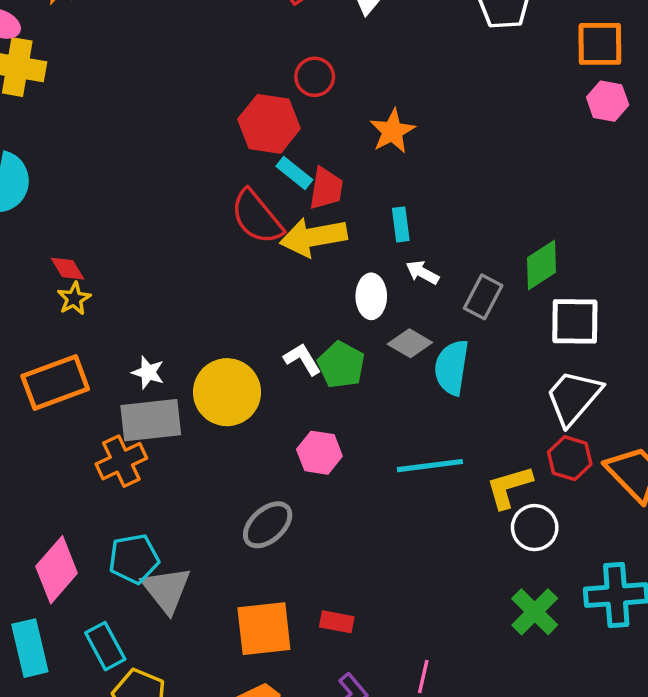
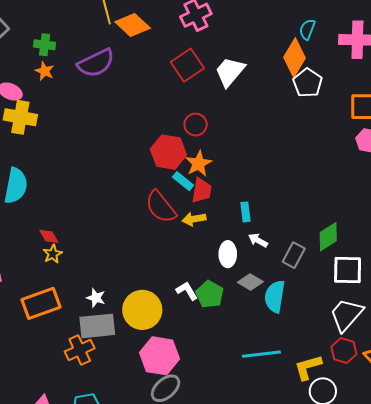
orange star: (392, 131) -> (199, 164), moved
yellow arrow: (313, 237) -> (194, 219), size x0.6
pink hexagon: (319, 453) -> (159, 356), moved, size x1.5

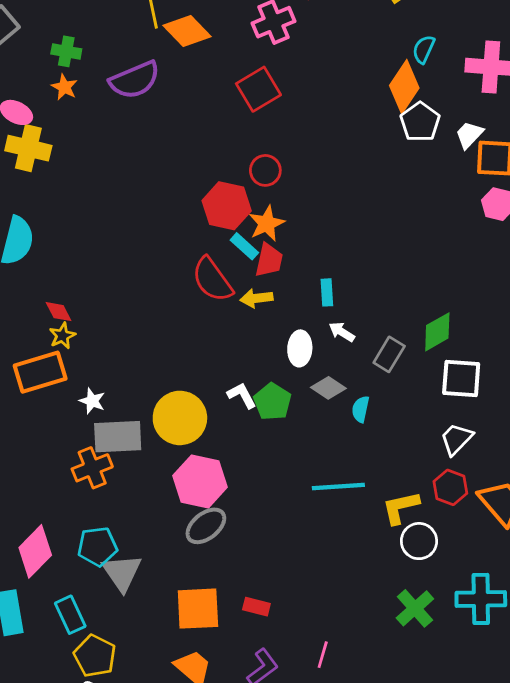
white trapezoid: (230, 72) -> (469, 135), moved, size x0.7
cyan semicircle: (275, 296) -> (361, 409), size x0.6
white star: (96, 298) -> (92, 401), moved
orange rectangle: (41, 303) -> (40, 372), moved
white trapezoid: (346, 315) -> (456, 439), size x0.7

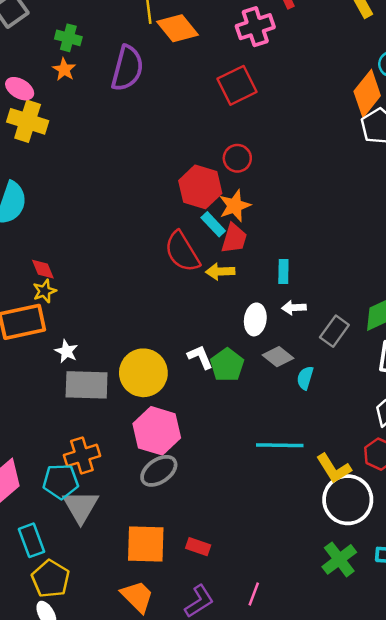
purple semicircle: (135, 80) -> (127, 68), turned -57
white arrow: (342, 332) -> (294, 308), turned -40
orange cross: (92, 468) -> (82, 455), moved
yellow L-shape: (401, 507) -> (334, 468), turned -114
white circle: (419, 541) -> (348, 500), size x1.5

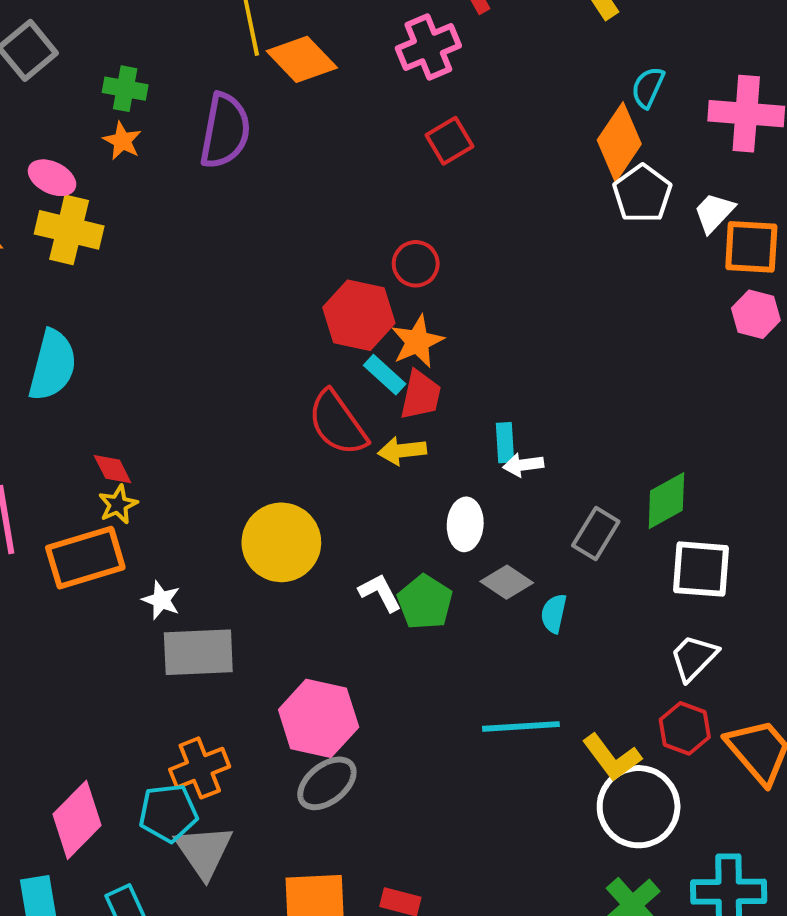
red square: (237, 85) -> (450, 141), moved, size x0.7
white arrow: (294, 308) -> (523, 465), moved
yellow circle: (143, 373) -> (281, 542), moved

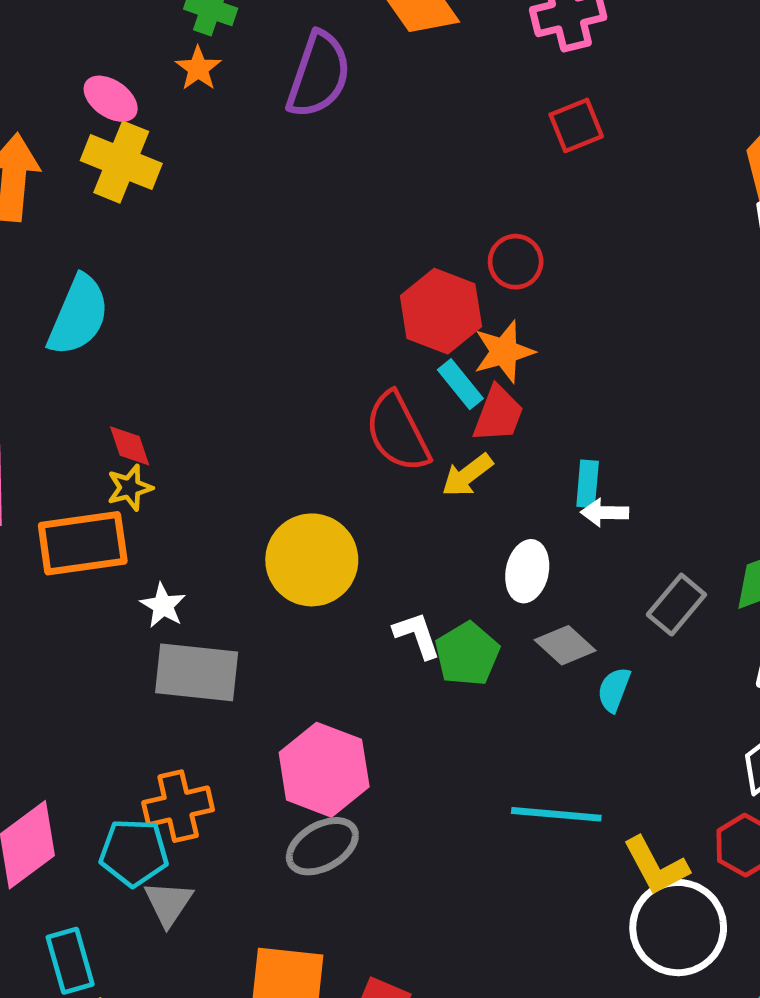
yellow arrow: (402, 451) -> (467, 475), turned -39
gray triangle: (204, 851) -> (168, 903), size x0.7

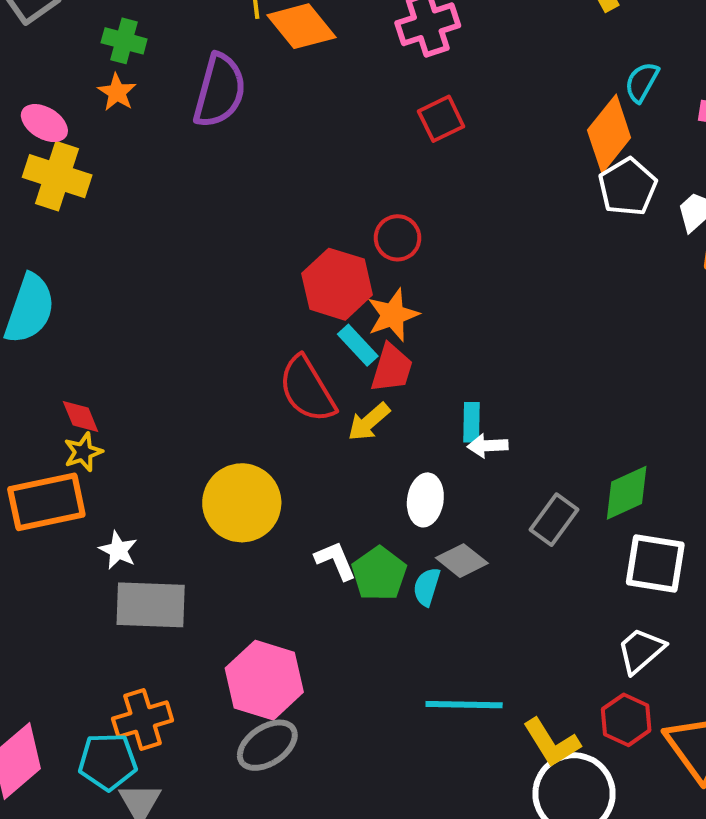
cyan semicircle: (614, 690) -> (427, 587), moved

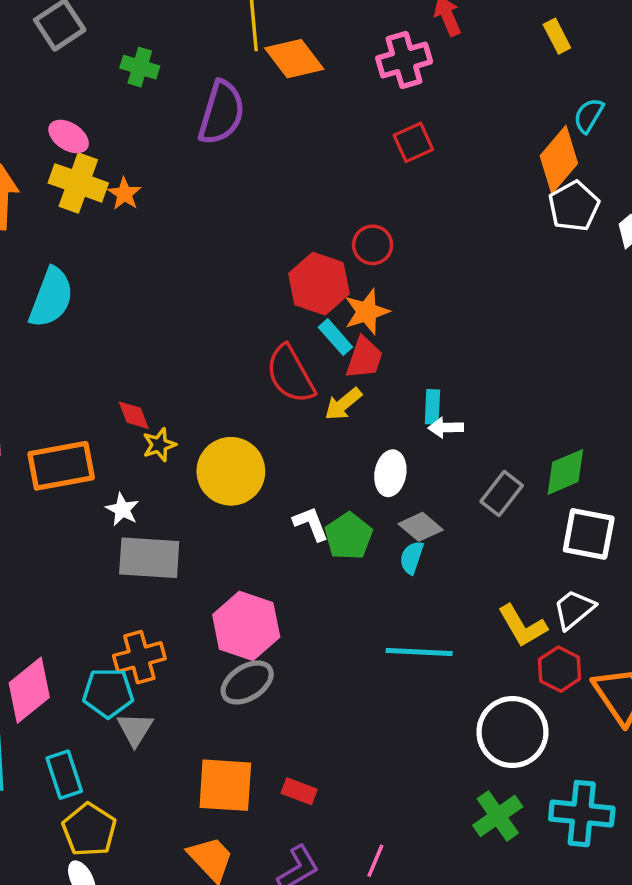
orange star: (117, 92) -> (124, 194), moved
red diamond: (81, 417) -> (134, 415), moved
yellow star: (83, 452) -> (159, 445), moved
cyan semicircle: (427, 587) -> (412, 558), moved
yellow L-shape: (552, 743) -> (522, 626), moved

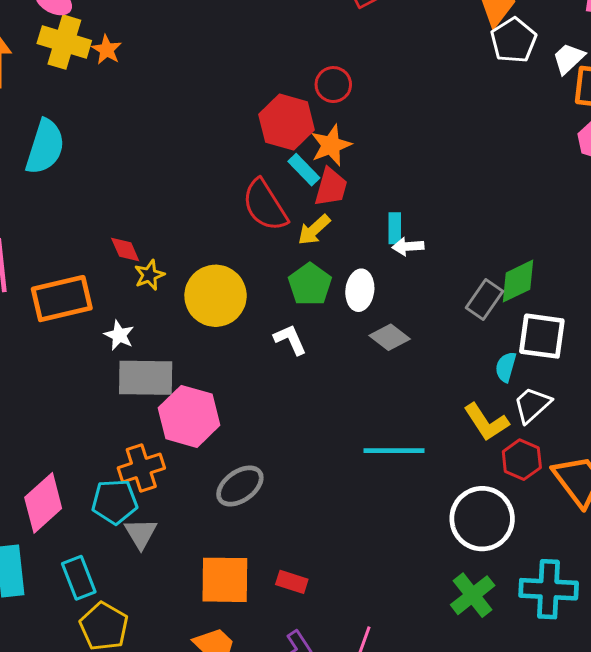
gray rectangle: (502, 493) -> (485, 299), moved
green pentagon: (348, 536) -> (310, 284), moved
cyan semicircle: (412, 558) -> (506, 367), moved
pink hexagon: (246, 626) -> (189, 416), moved

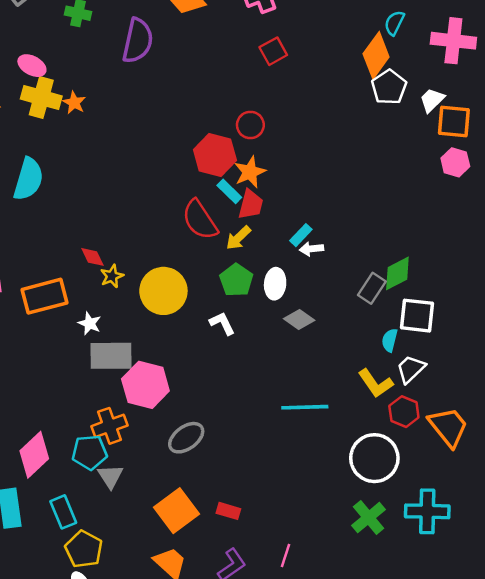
cyan rectangle: (395, 228) -> (301, 235), turned 45
orange square: (225, 580) -> (176, 511), turned -36

